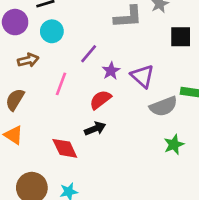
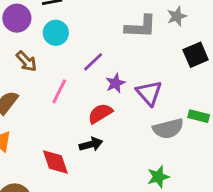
black square: (181, 37) -> (196, 55), turned -30
brown arrow: (28, 60) -> (26, 61), turned 54
green star: (174, 145) -> (158, 177), moved

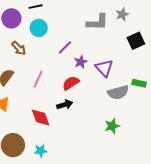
pink line: (59, 91) -> (38, 79), moved

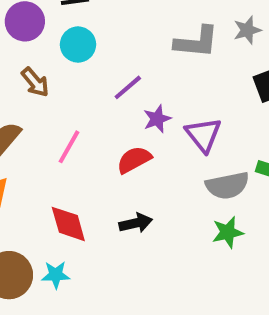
black arrow: (65, 105) -> (136, 223), moved
green star: (112, 126) -> (228, 232), moved
cyan star: (41, 151) -> (56, 275), moved

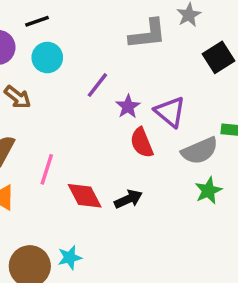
pink line: (69, 147) -> (47, 169), moved
red semicircle: (134, 160) -> (142, 143), moved, turned -72
red diamond: (68, 224) -> (85, 196), moved

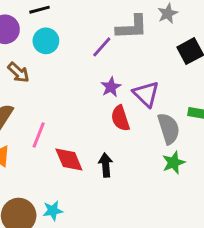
purple line: (97, 85) -> (102, 47), moved
gray semicircle: (200, 151) -> (169, 129), turned -88
black arrow: (128, 199) -> (106, 165), turned -75

